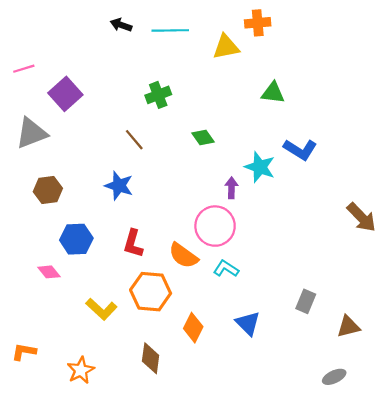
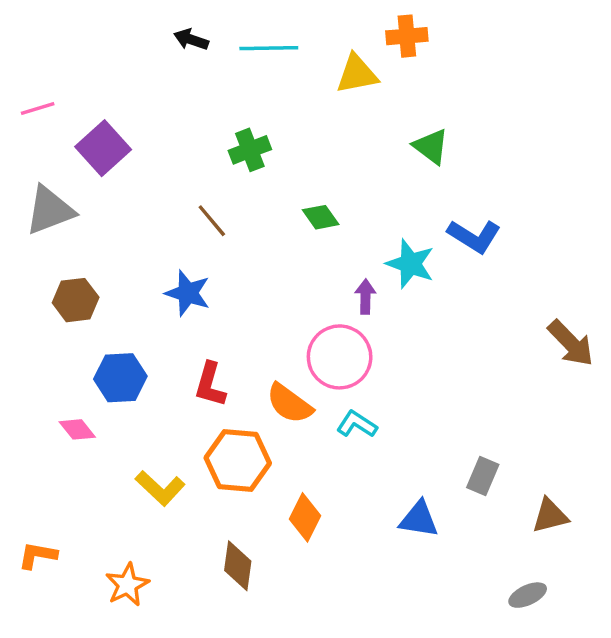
green triangle: (273, 93) -> (431, 146), turned 30
blue triangle: (248, 323) -> (419, 519), moved, turned -36

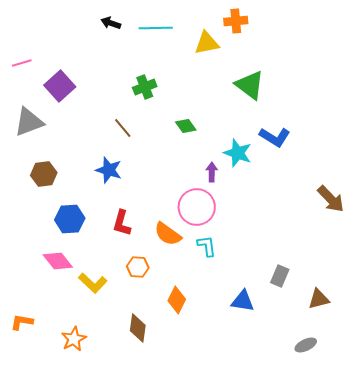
green triangle: (431, 146) -> (250, 85), size x1.4
cyan L-shape: (357, 424) -> (207, 246), turned 50
pink diamond: (77, 429) -> (58, 261), moved, size x1.4
orange hexagon: (238, 460) -> (138, 267), size x0.6

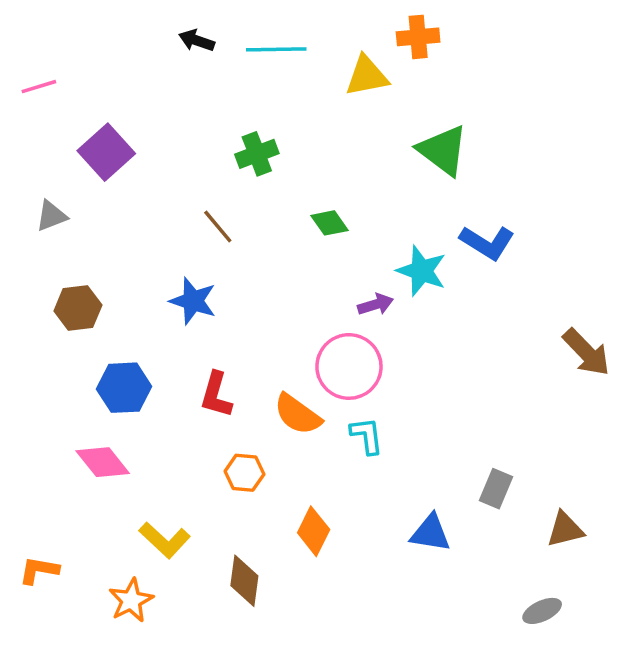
pink line: (22, 63) -> (39, 87), moved
gray triangle: (29, 122) -> (51, 216), size x0.6
purple arrow: (212, 172) -> (376, 304), turned 72
yellow L-shape: (93, 283) -> (165, 540), moved

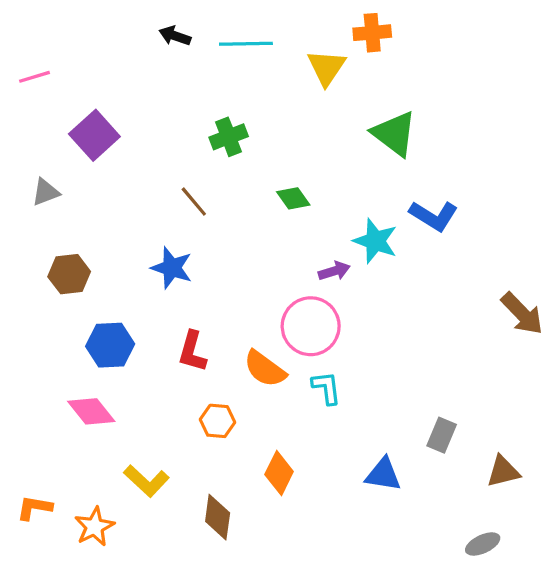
yellow triangle: (367, 76) -> (326, 67), turned -45
orange star: (131, 600) -> (94, 527), moved

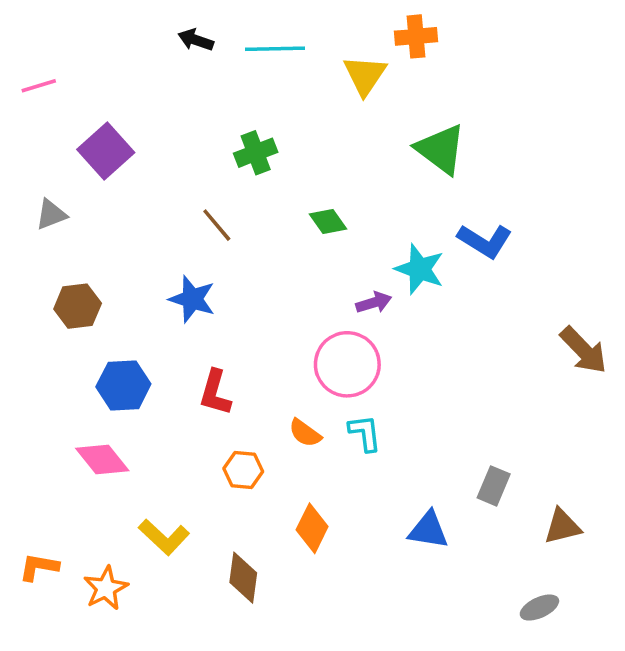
orange semicircle: (265, 369) -> (305, 433), moved, size x0.7

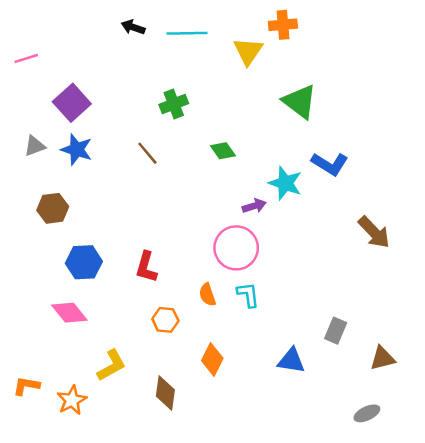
blue star: (192, 299) -> (77, 150), moved
brown arrow: (583, 350) -> (374, 232), moved
orange semicircle: (305, 433) -> (207, 295), turned 35
yellow L-shape: (164, 537) -> (111, 365), turned -72

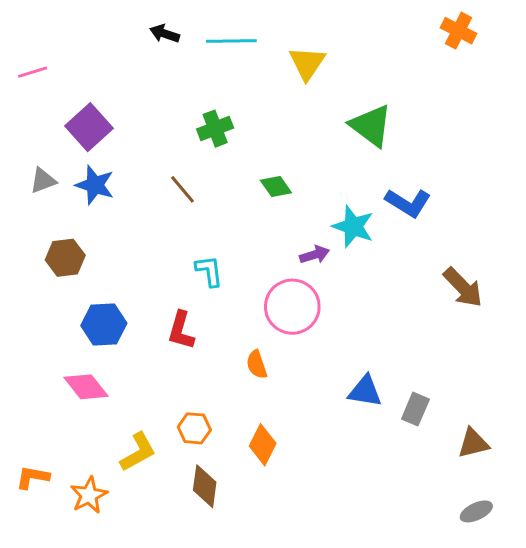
orange cross: (283, 25) -> (459, 31), moved, turned 32
cyan L-shape: (248, 295) -> (209, 271), moved
orange hexagon: (165, 320) -> (194, 428), moved
blue triangle: (291, 361) -> (365, 391), moved
gray ellipse: (367, 413) -> (476, 511), moved

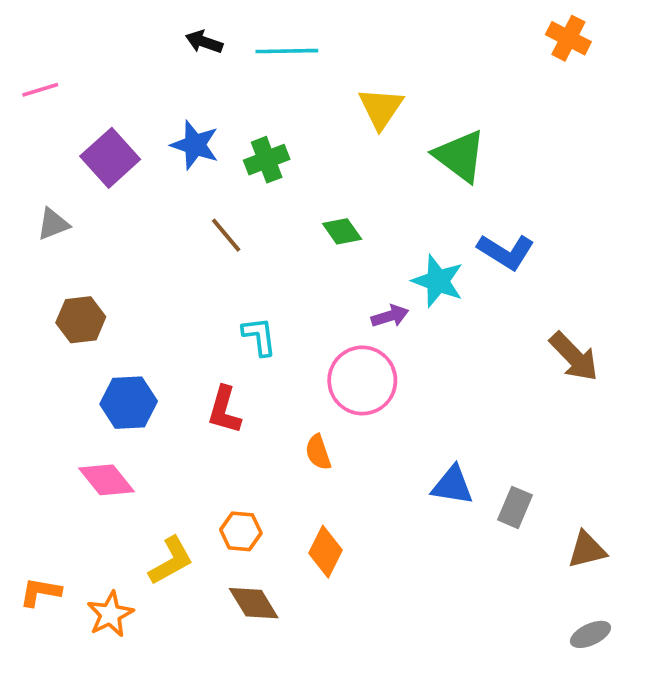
yellow triangle: (307, 63) -> (381, 108), moved
blue star: (95, 185) -> (195, 145), moved
brown diamond: (205, 486) -> (254, 603), turned -39

